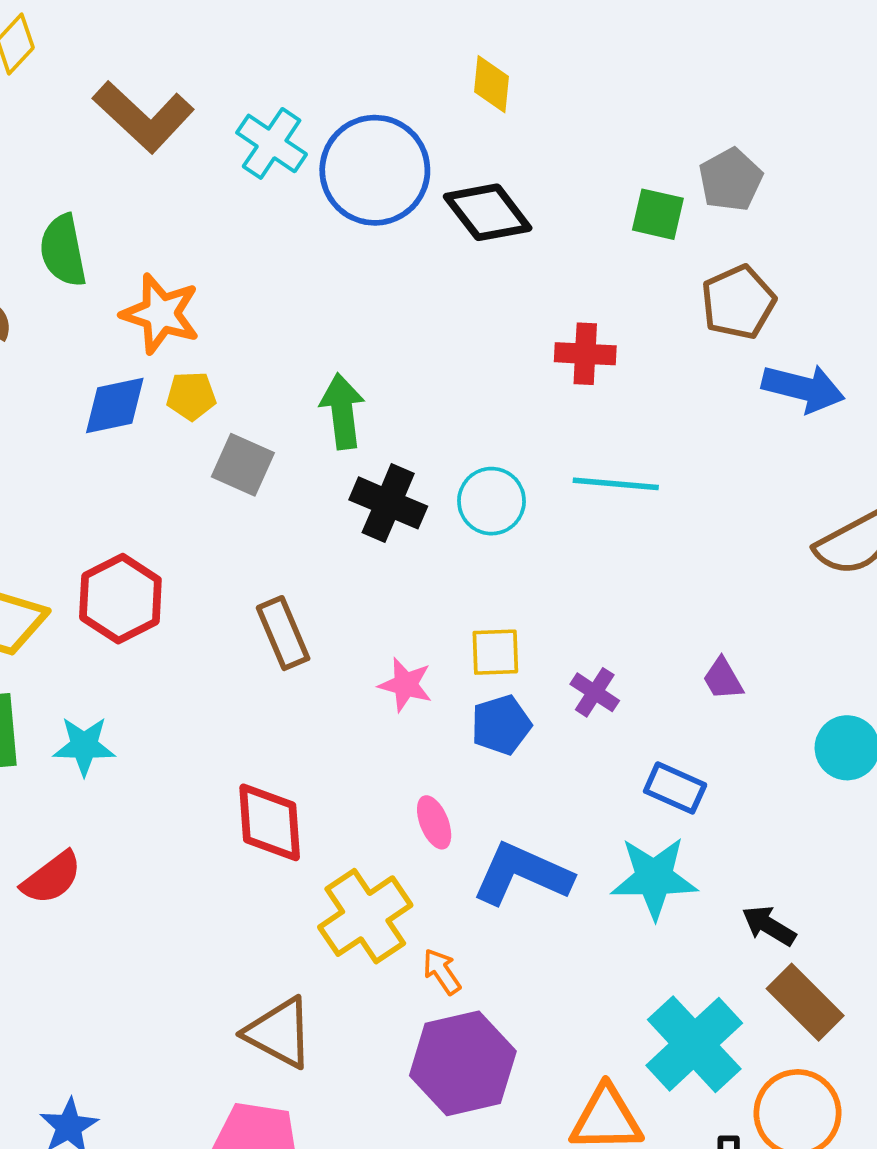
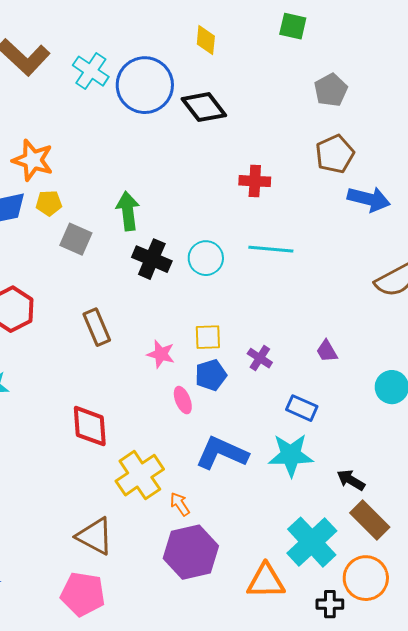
green square: (658, 214) -> (293, 26), moved
pink ellipse: (434, 822) -> (183, 400), moved

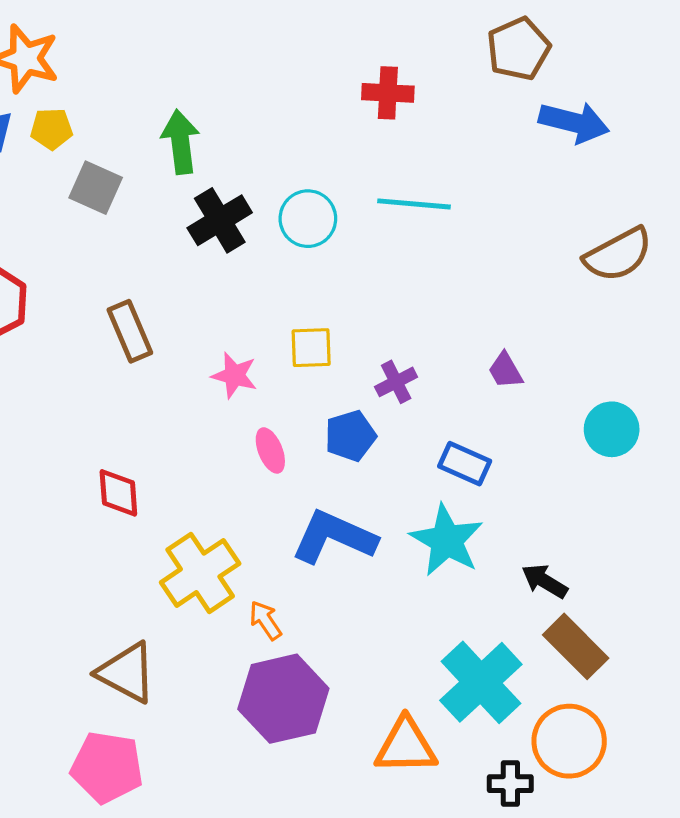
black cross: (152, 259) -> (220, 220), turned 36
purple cross: (260, 358) -> (396, 382), turned 30
blue pentagon: (211, 375) -> (350, 436), moved
red diamond: (90, 426) -> (118, 493), size x0.7
cyan star: (291, 455) -> (447, 540), turned 30

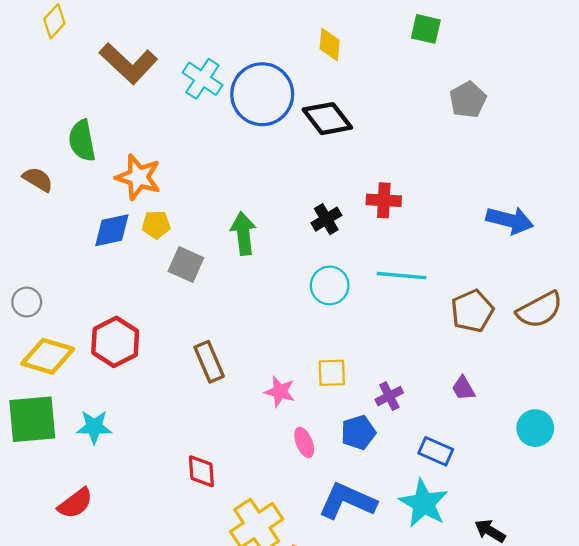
brown pentagon: (518, 49) -> (472, 311), moved
black cross: (220, 220) -> (326, 219), moved, size x0.7

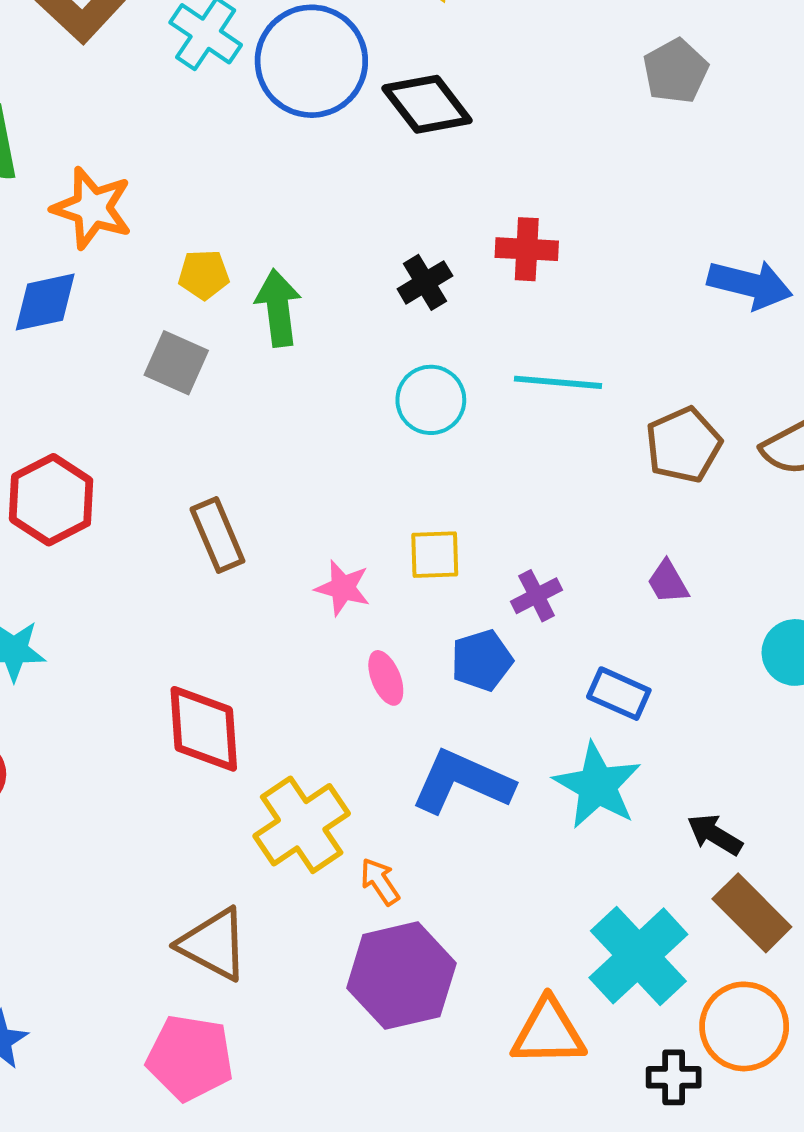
yellow pentagon: (156, 225) -> (204, 275), moved
red diamond: (201, 471) -> (204, 729), size x1.5

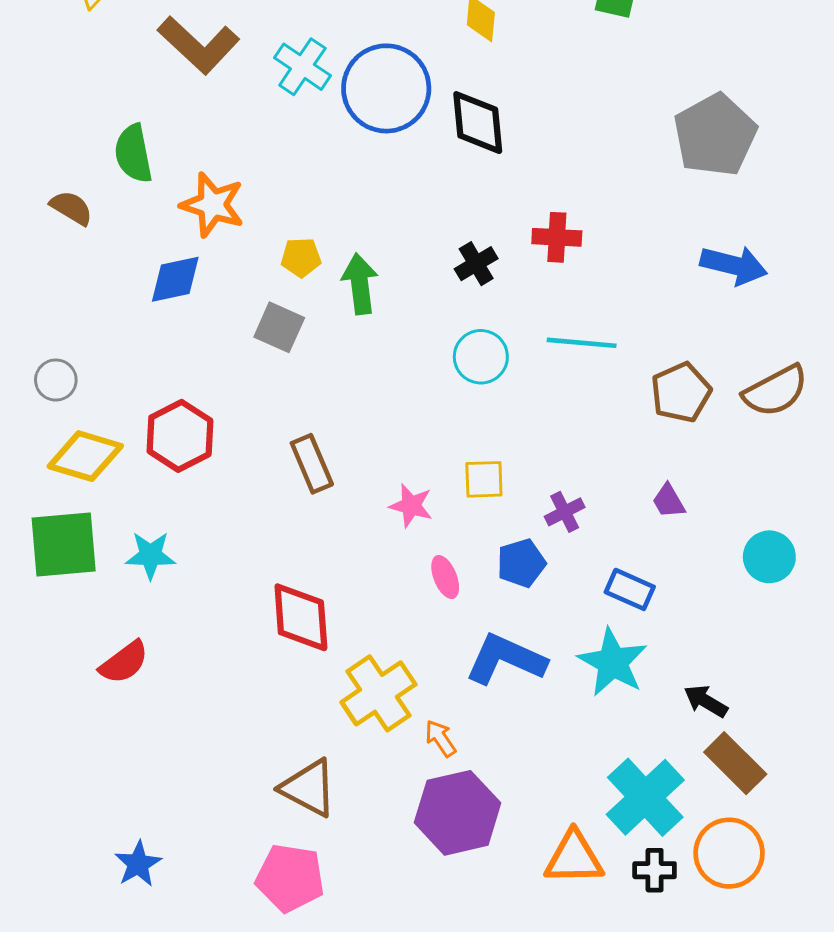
gray pentagon: (676, 71) -> (715, 135), moved, size x1.6
black diamond: (427, 104) -> (478, 123), turned 32
black cross: (674, 1077) -> (655, 870), moved

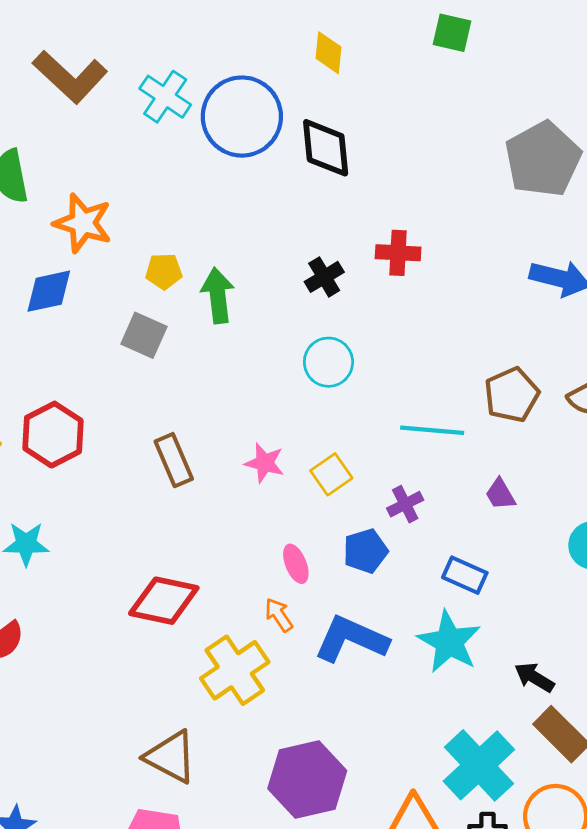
cyan line: (582, 343) -> (432, 430), moved
yellow square: (484, 479) -> (331, 474), turned -33
pink star: (411, 506) -> (265, 463), moved
red diamond: (301, 617) -> (164, 601), turned -74
orange arrow: (441, 738) -> (279, 615), moved

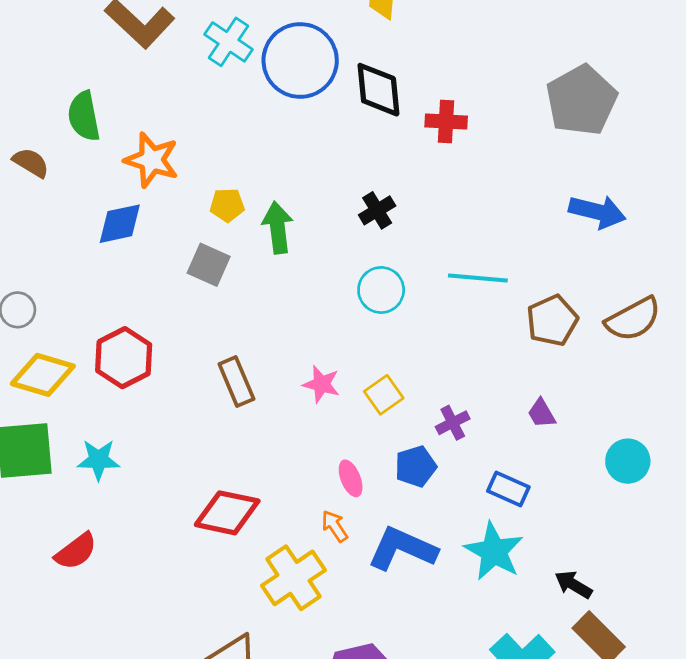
red cross: (398, 253) -> (446, 122), moved
cyan line: (432, 430) -> (478, 278), moved

